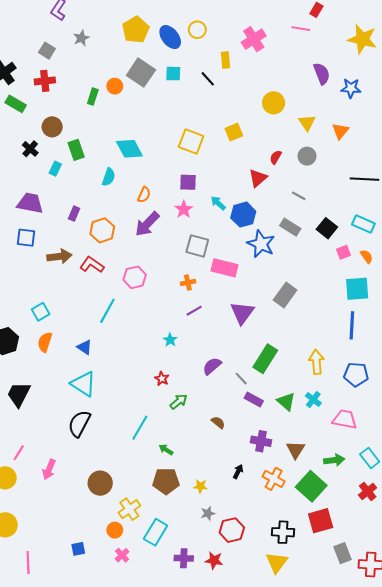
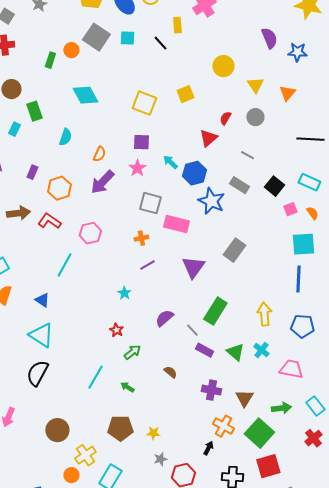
cyan diamond: (129, 149) -> (85, 95), moved
green arrow: (166, 450) -> (127, 387), moved
black arrow: (238, 472) -> (208, 448), moved

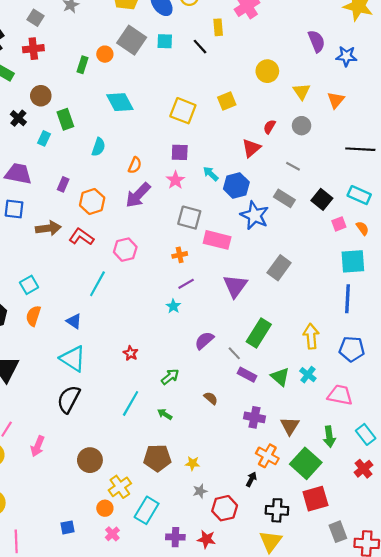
cyan star: (124, 293) -> (173, 306), moved
red star: (116, 330) -> (131, 353), moved
green arrow: (281, 408) -> (329, 437), turned 90

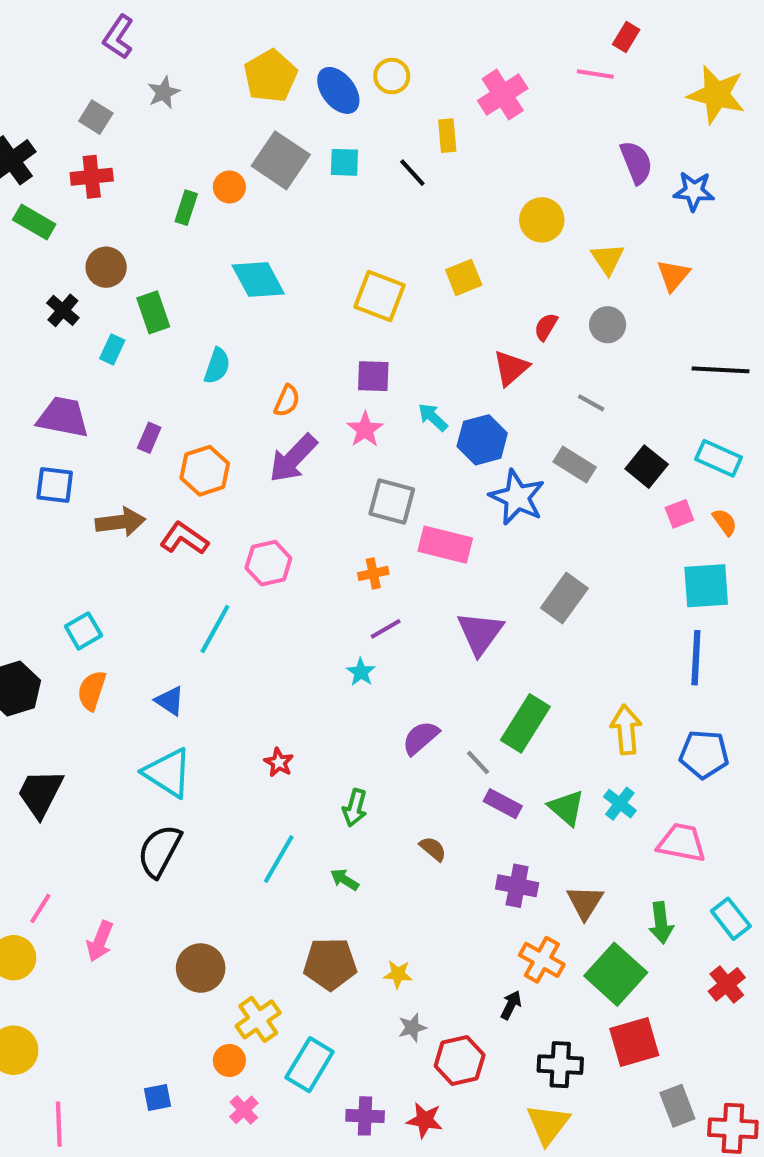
green arrow: (170, 377) -> (355, 808), turned 144

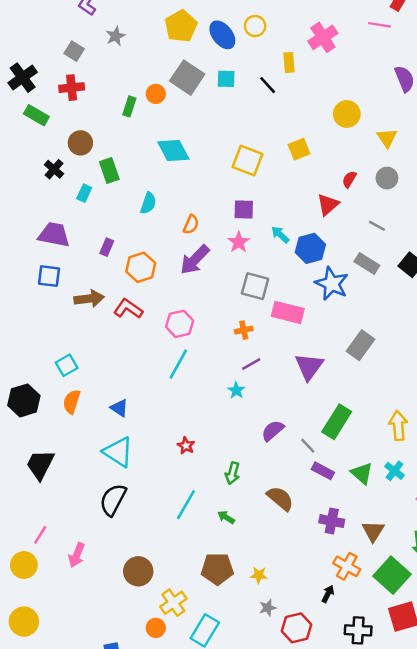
cyan line: (215, 629) -> (178, 364), moved
brown semicircle: (433, 849) -> (280, 498), size x1.6

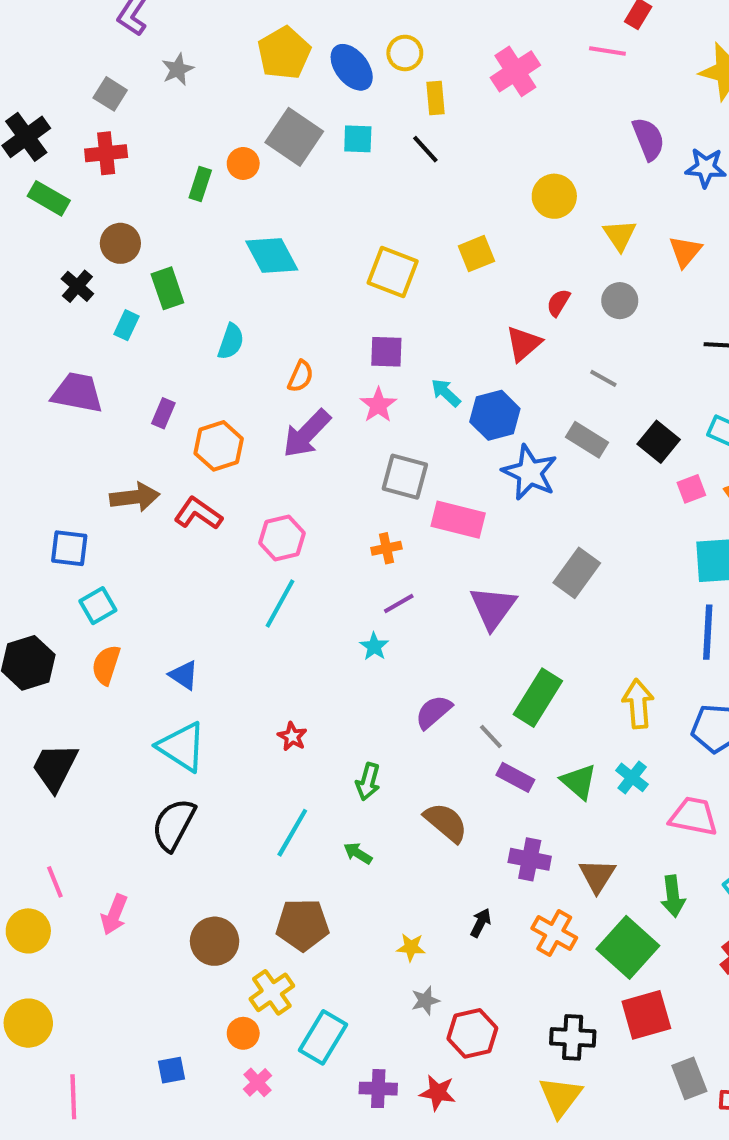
yellow rectangle: (289, 62) -> (436, 98), moved
blue square: (49, 276) -> (69, 548), moved
pink line: (40, 535) -> (55, 882), turned -54
brown pentagon: (217, 569) -> (303, 925), moved
black arrow: (328, 594) -> (481, 923), moved

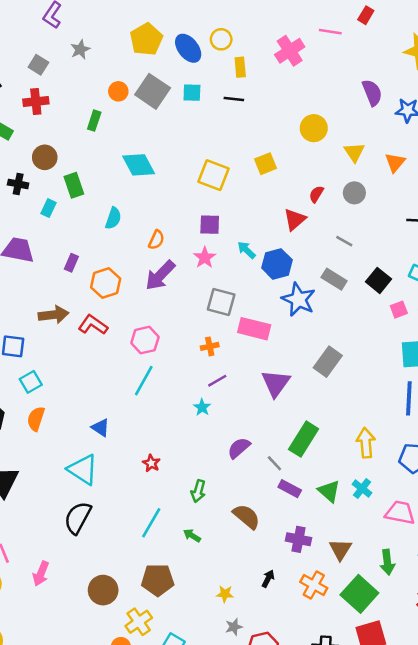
pink line: (607, 51) -> (330, 32), moved
black line: (425, 149) -> (234, 99), turned -42
orange circle: (243, 163) -> (118, 91), moved
black cross: (77, 286) -> (18, 184), turned -30
blue triangle: (184, 675) -> (101, 428), moved

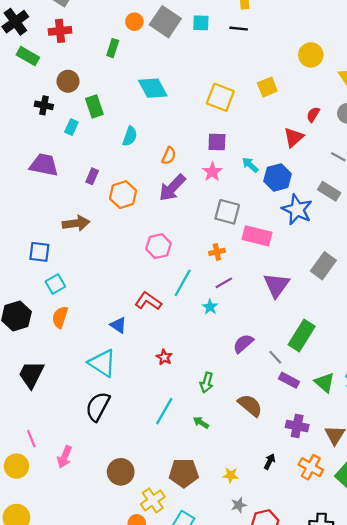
red L-shape: (93, 325) -> (148, 301), moved
cyan line: (144, 381) -> (183, 283), moved
brown pentagon: (158, 580) -> (184, 473), moved

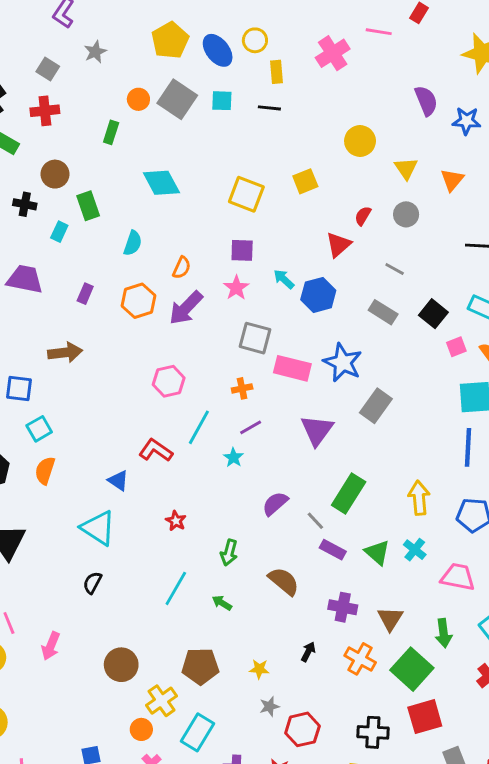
orange hexagon: (123, 195) -> (138, 301), moved
blue star: (297, 210) -> (343, 363), moved
black semicircle: (98, 407) -> (92, 583), size x0.6

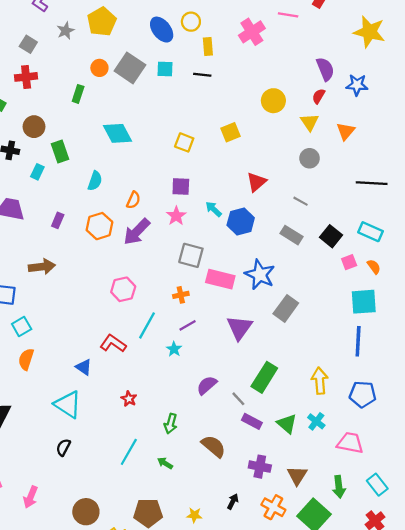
yellow pentagon: (170, 40) -> (102, 22), moved
yellow square: (246, 194) -> (184, 142), size x0.7
red semicircle: (363, 216) -> (319, 96), moved

